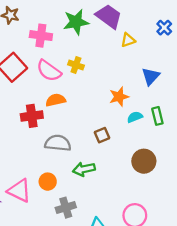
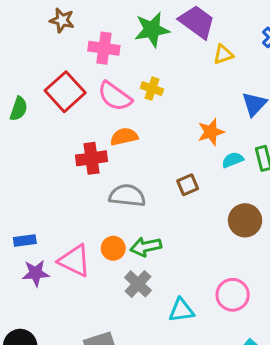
green arrow: (84, 169) -> (146, 247), moved
gray cross: (66, 208) -> (138, 284), turned -30

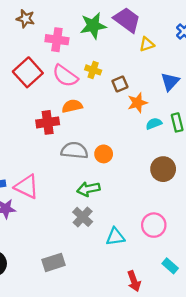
brown square: (188, 185) -> (120, 84), moved
orange circle: (113, 248) -> (104, 154), moved
pink triangle: (74, 261) -> (27, 187), moved

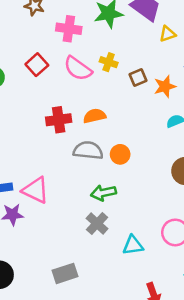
red square: (28, 72) -> (37, 65), size x0.7
orange star: (137, 103) -> (165, 86), moved
orange semicircle: (72, 106) -> (94, 116), moved

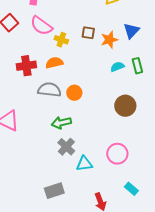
yellow cross: (109, 62) -> (61, 40), moved
brown square: (138, 77) -> (88, 33), turned 32
gray cross: (97, 224) -> (66, 147), moved
gray rectangle: (65, 273) -> (54, 191), moved

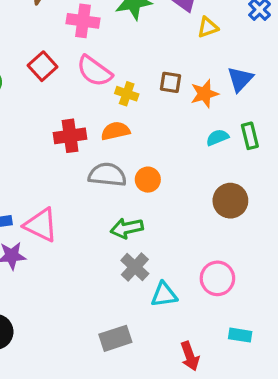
cyan rectangle: (131, 189) -> (240, 335), turned -32

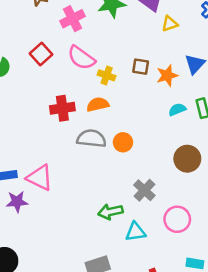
pink cross: (83, 21) -> (72, 19), turned -35
green arrow: (127, 228) -> (110, 212), moved
gray cross: (135, 267) -> (144, 190), moved

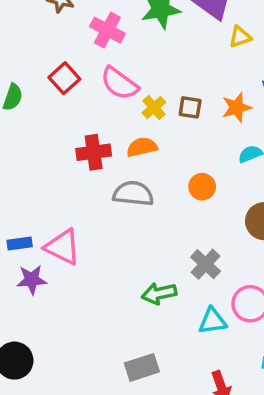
pink cross: (72, 19) -> (107, 30), turned -35
brown square: (141, 67) -> (190, 107), moved
yellow cross: (107, 75) -> (154, 107), turned 30
orange circle: (123, 142) -> (202, 187), moved
cyan triangle: (136, 232) -> (212, 321), moved

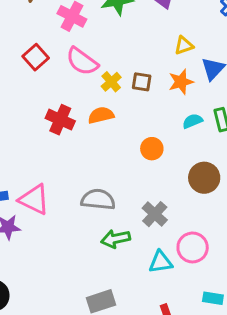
yellow triangle: (240, 37) -> (184, 45), moved
red cross: (94, 152) -> (60, 120), turned 32
gray semicircle: (133, 194) -> (98, 200), moved

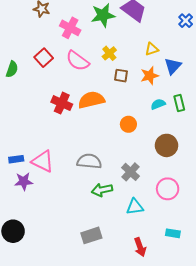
yellow cross: (111, 82) -> (109, 53), moved
orange semicircle: (101, 115) -> (91, 100), size x1.4
pink circle: (193, 247) -> (168, 189), moved

